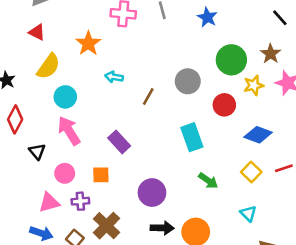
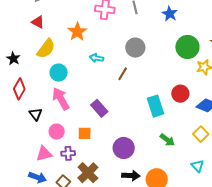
gray circle: (188, 81) -> (135, 48), moved
red circle: (224, 105) -> (180, 94), moved

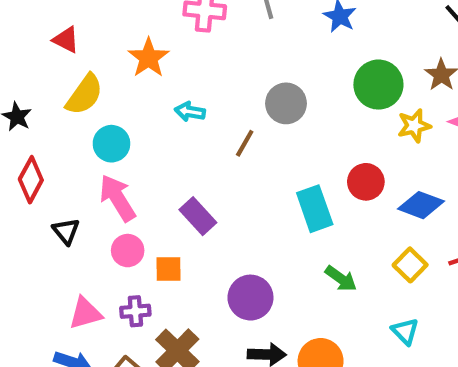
gray circle: (135, 48) -> (286, 103), moved
pink circle: (57, 132) -> (128, 251), moved

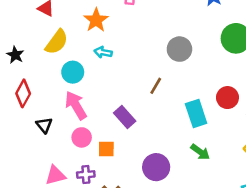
cyan arrow: (190, 112) -> (103, 52), moved
brown line: (245, 143) -> (156, 86), moved
green arrow: (341, 279) -> (200, 152), moved

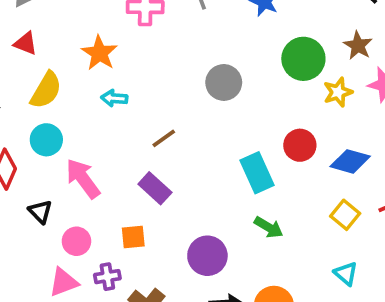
cyan circle: (73, 72) -> (46, 140), moved
brown line: (156, 86) -> (164, 138), moved, turned 30
pink circle: (82, 137) -> (76, 241), moved

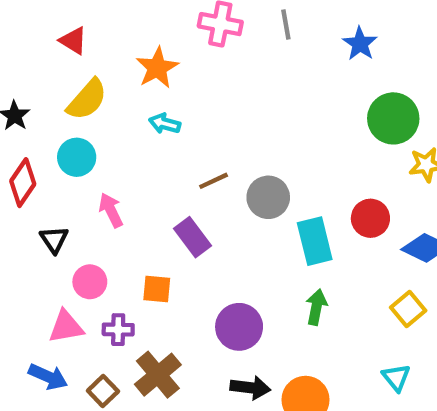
gray circle: (224, 82) -> (268, 197), moved
pink arrow: (83, 179) -> (111, 210), size x0.7
green arrow: (269, 227) -> (316, 307), turned -120

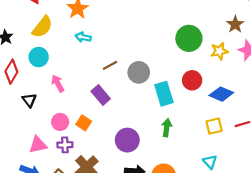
green circle: (393, 118) -> (189, 38), moved
pink circle: (90, 282) -> (60, 122), moved
orange square: (157, 289) -> (84, 123), turned 32
yellow square: (408, 309) -> (214, 126), turned 30

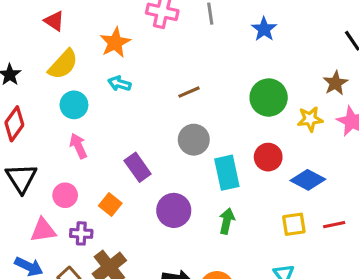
cyan circle: (39, 57) -> (74, 105), moved
brown line: (110, 65) -> (189, 92), moved
black triangle: (29, 100) -> (21, 178), moved, size x1.5
pink circle: (60, 122) -> (65, 195), moved
purple circle: (127, 140) -> (174, 210), moved

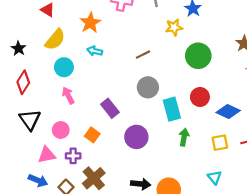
yellow star: (310, 119) -> (174, 27), moved
green arrow: (227, 221) -> (184, 137), moved

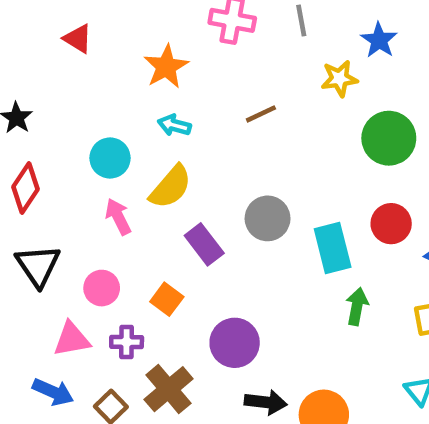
yellow semicircle: (55, 40) -> (171, 187), moved
brown line: (143, 55) -> (261, 114), moved
gray circle: (148, 87) -> (268, 218), moved
purple circle: (136, 137) -> (235, 343), moved

